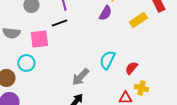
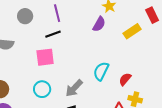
pink square: (39, 39) -> (45, 57), moved
cyan circle: (26, 63) -> (42, 89), moved

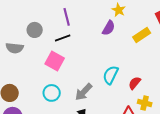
gray circle: (25, 16) -> (35, 30), moved
pink square: (45, 57) -> (55, 61), turned 36

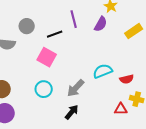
purple line: (67, 17) -> (74, 19), moved
cyan semicircle: (111, 75) -> (103, 71), turned 42
red semicircle: (135, 83) -> (127, 79), turned -144

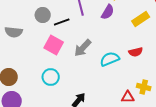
gray circle: (27, 26) -> (43, 15), moved
red semicircle: (127, 79) -> (136, 52), moved
gray arrow: (76, 88) -> (83, 48), moved

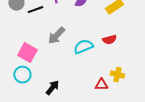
pink square: (54, 45) -> (27, 53), moved
cyan circle: (51, 77) -> (22, 75), moved

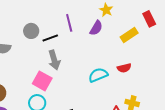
gray arrow: (56, 36) -> (54, 60), moved, turned -60

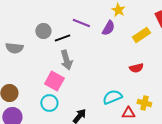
purple line: (69, 23) -> (81, 23), turned -54
cyan semicircle: (98, 75) -> (112, 97), moved

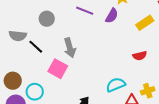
black line: (62, 38) -> (36, 47), moved, turned 63
cyan circle: (49, 103) -> (35, 92), moved
yellow cross: (144, 103) -> (148, 91), turned -32

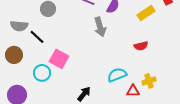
gray arrow: (70, 48) -> (100, 27), moved
brown circle: (13, 81) -> (14, 55), moved
cyan circle: (35, 92) -> (42, 73), moved

